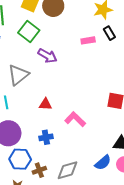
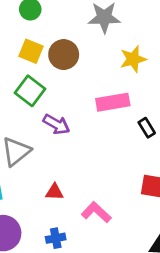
black rectangle: (109, 33) -> (147, 128), moved
pink rectangle: (88, 40) -> (113, 102), size x1.6

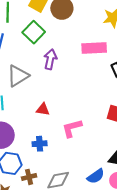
purple arrow: (56, 124) -> (50, 59), turned -114
pink L-shape: (96, 212) -> (72, 128), turned -65

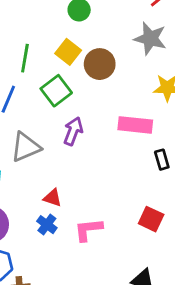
blue cross: (40, 144) -> (47, 225), moved, turned 32

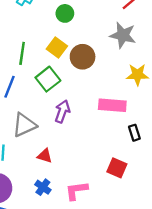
red triangle: (53, 198) -> (45, 156), moved
red square: (151, 219) -> (117, 168), moved

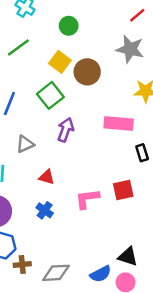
green line: (22, 53) -> (18, 47), moved, turned 45
gray triangle: (24, 125) -> (25, 144), size x0.7
red square: (117, 168) -> (123, 190), turned -36
pink L-shape: (76, 190) -> (87, 199), moved

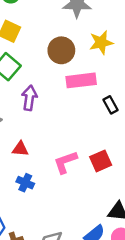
brown circle: (87, 72) -> (61, 50), moved
red square: (123, 190) -> (101, 161), moved

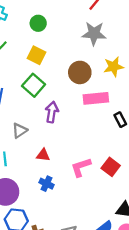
red square: (101, 161) -> (111, 167), turned -30

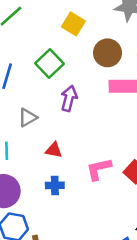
yellow square: (36, 55) -> (73, 24), moved
blue cross: (47, 184) -> (55, 185), turned -32

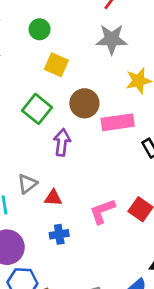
brown circle: (108, 53) -> (84, 103), moved
gray triangle: (28, 118) -> (27, 184), moved

